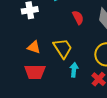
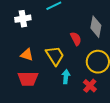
red semicircle: (78, 17) -> (76, 39), moved

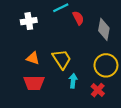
red semicircle: (76, 39) -> (78, 18), moved

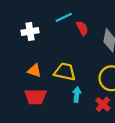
yellow trapezoid: (62, 59) -> (65, 72), turned -45

